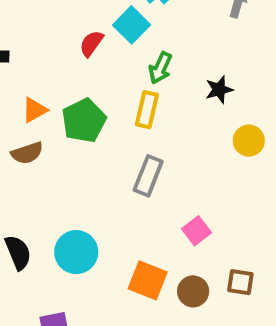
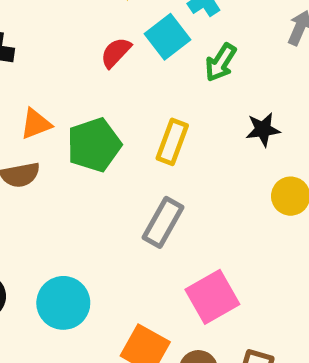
green arrow: (160, 68) -> (221, 62), moved
pink square: (196, 231) -> (212, 297), size x1.5

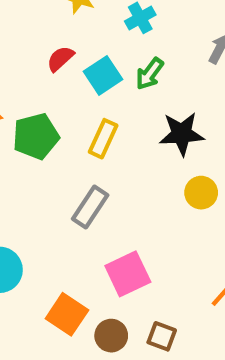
cyan square: (167, 37) -> (103, 75), moved
black star: (263, 129) -> (182, 134), size x1.5

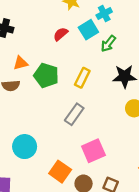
cyan square: (103, 75) -> (88, 30), moved
green pentagon: (36, 136) -> (46, 75), turned 30

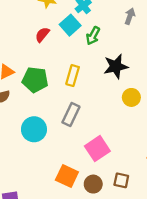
cyan circle: (25, 147) -> (34, 129), moved

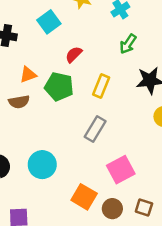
cyan square: (70, 25) -> (49, 22), moved
red semicircle: (42, 35) -> (74, 54), moved
cyan circle: (34, 129) -> (42, 165), moved

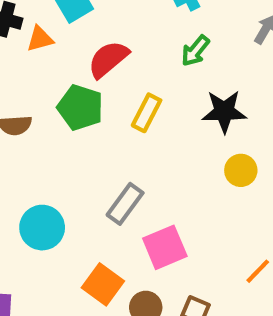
red semicircle: (74, 54) -> (108, 59), size x1.5
orange triangle: (28, 75) -> (40, 39), moved
gray rectangle: (95, 129) -> (125, 204), moved

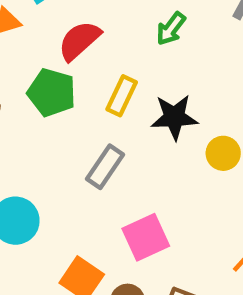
black star: (224, 111) -> (174, 117), moved
gray rectangle: (125, 204) -> (105, 167), moved

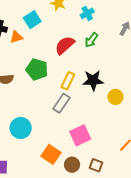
red semicircle: (79, 41) -> (65, 45), moved
yellow rectangle: (122, 96) -> (68, 81), moved

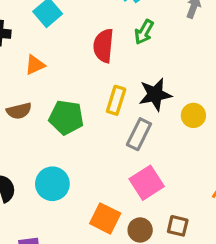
orange triangle: (16, 37) -> (35, 65), moved
red semicircle: (65, 45) -> (104, 46), turned -35
green pentagon: (37, 69) -> (66, 117), moved
gray rectangle: (61, 103) -> (139, 134), moved

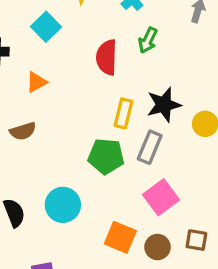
green pentagon: (66, 117) -> (106, 156), moved

